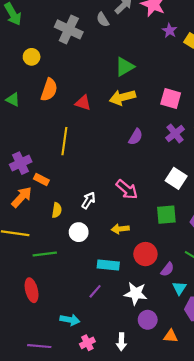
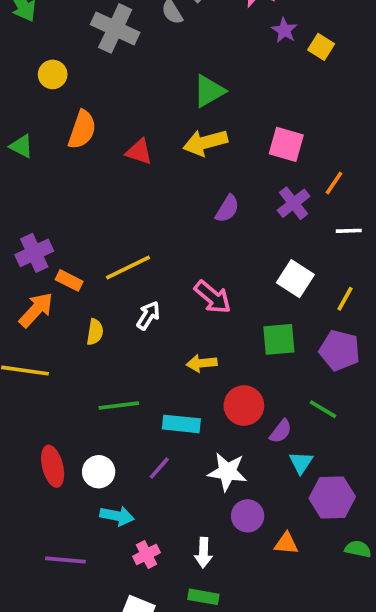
yellow line: (64, 141) -> (128, 268), moved, turned 56
white circle: (79, 232) -> (99, 472), moved
green line: (45, 254) -> (119, 406), moved

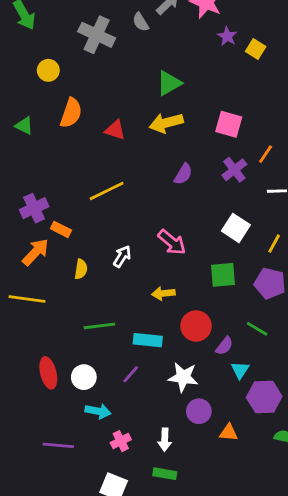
yellow line: (128, 268) -> (107, 191), moved

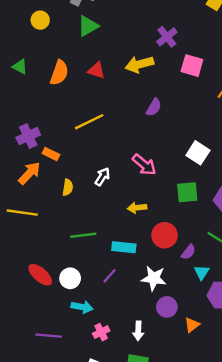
green triangle: (169, 83) -> (88, 26), moved
orange semicircle: (71, 113) -> (59, 73), moved
purple cross: (234, 170) -> (167, 37), moved
red ellipse: (48, 373) -> (40, 275), turned -35
orange triangle: (229, 433) -> (192, 325), turned -42

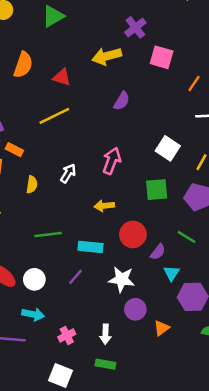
red triangle: (96, 70) -> (62, 77), moved
pink arrow: (144, 165) -> (112, 161), turned -110
cyan arrow: (82, 307) -> (33, 314), moved

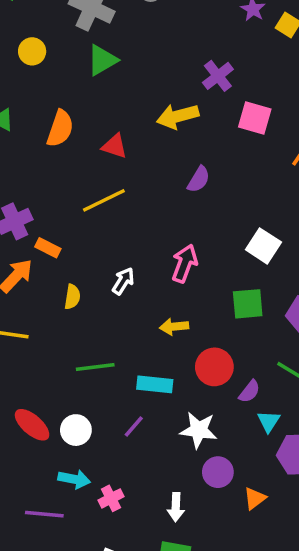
pink cross: (67, 335) -> (111, 498), moved

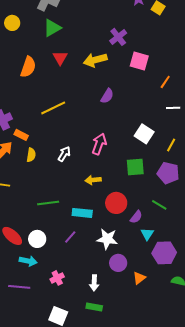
red triangle: (114, 146) -> (60, 58), moved, turned 42
yellow semicircle: (72, 297) -> (31, 155), moved
cyan arrow: (74, 479) -> (28, 261), moved

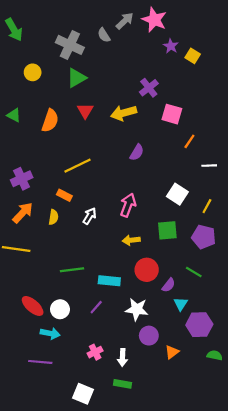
orange line: (165, 82) -> (189, 141), moved
orange rectangle: (21, 135) -> (64, 195), moved
yellow arrow: (93, 180) -> (131, 240), moved
pink cross: (57, 278) -> (95, 352), moved

